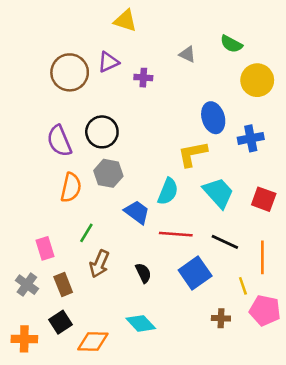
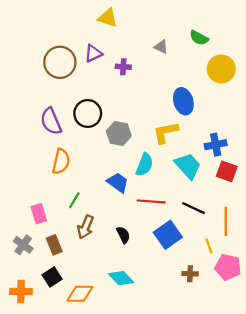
blue cross: (251, 138) -> (216, 145), moved
gray hexagon: (108, 173) -> (119, 134), moved

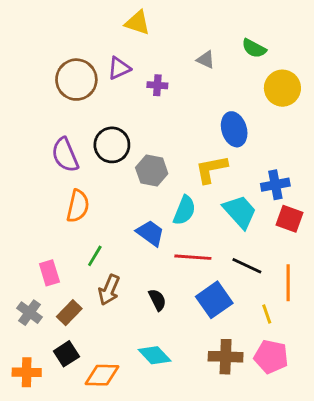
brown rectangle: (54, 245) -> (69, 313), turned 66
pink pentagon: (228, 267) -> (271, 357), moved
brown cross: (190, 274) -> (226, 357), moved, size x1.6

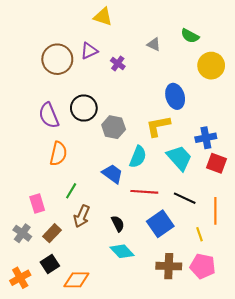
purple cross: (157, 85) -> (118, 63), turned 32
cyan diamond: (155, 355) -> (122, 251), moved
orange cross: (27, 372) -> (20, 278), turned -30

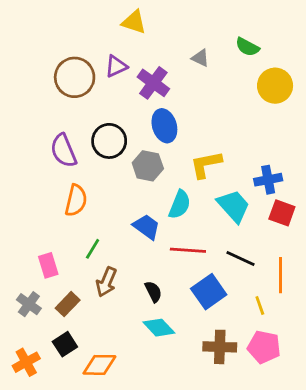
purple cross: (118, 63) -> (153, 83), size x1.6
blue ellipse: (175, 96) -> (164, 126), moved

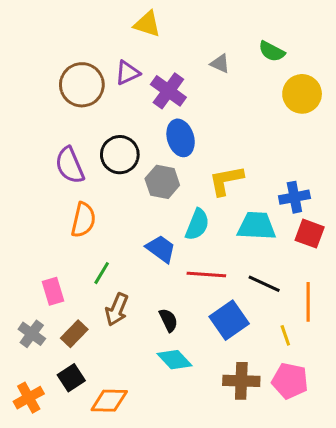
cyan trapezoid: (234, 206) -> (256, 226), turned -45

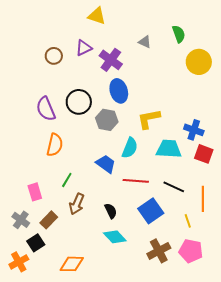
green semicircle: (272, 51) -> (179, 34), turned -138
brown circle: (82, 85) -> (54, 56), size x0.6
blue cross: (294, 197) -> (194, 130), turned 30
black square: (71, 378) -> (36, 243), moved
brown cross: (241, 381) -> (159, 251), turned -30

